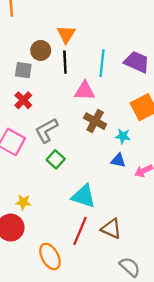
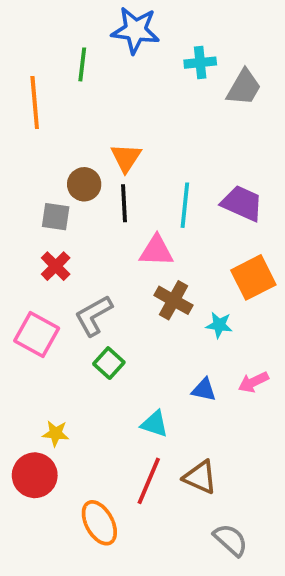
blue triangle: (118, 160) -> (204, 390), moved
cyan triangle: (83, 196) -> (154, 424), size x0.7

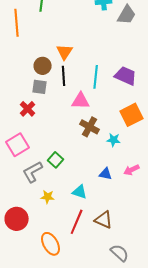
gray square: (56, 217) -> (40, 87), moved
gray L-shape: (94, 316) -> (33, 172), moved
pink square: (37, 335) -> (18, 145), turned 30
yellow star: (56, 433) -> (48, 197), moved

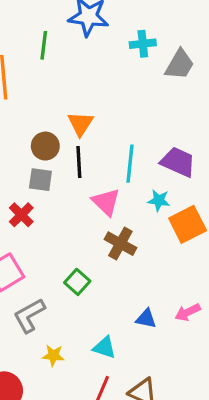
pink triangle: (81, 101) -> (106, 202), turned 42
cyan star: (114, 140) -> (159, 200), moved
green square: (56, 160) -> (77, 282), moved

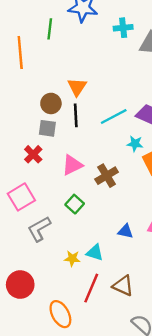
cyan line: (130, 164) -> (114, 116), turned 56
pink triangle: (106, 202) -> (72, 165), moved, turned 50
brown cross: (120, 244) -> (107, 176), turned 30
yellow star: (53, 355) -> (72, 258), moved

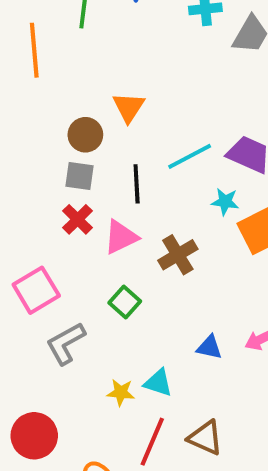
black line: (76, 115) -> (137, 184), moved
red cross: (33, 154) -> (78, 219), moved

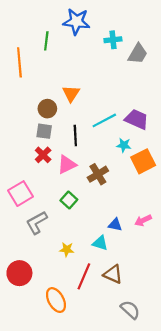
cyan triangle: (158, 383) -> (100, 243), moved

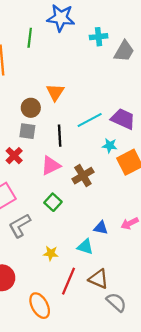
red cross: (43, 155) -> (14, 156), moved
gray semicircle: (130, 310) -> (116, 302), moved

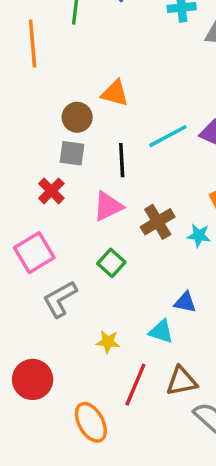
orange triangle: (55, 92) -> (115, 93), turned -48
cyan star: (110, 146) -> (199, 235), moved
brown triangle: (99, 279) -> (182, 381), turned -35

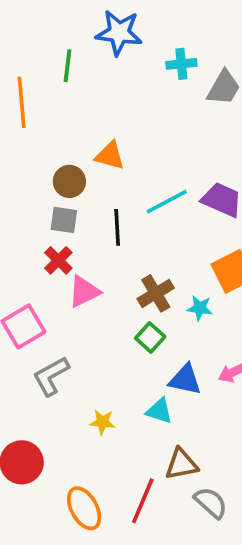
red cross: (51, 191) -> (58, 260), moved
pink triangle: (108, 206) -> (84, 292), moved
green square: (111, 263) -> (150, 337), moved
blue triangle: (185, 302) -> (185, 380), size x1.4
red line: (135, 385) -> (143, 501), moved

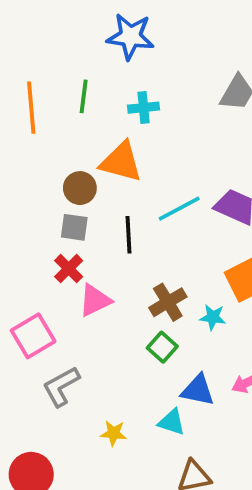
cyan cross: (181, 64) -> (144, 108), moved
green line: (68, 66) -> (84, 96), moved
orange triangle: (110, 156) -> (121, 162), size x1.4

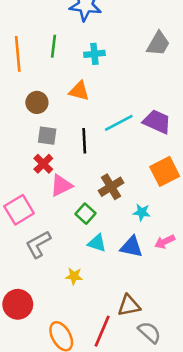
orange triangle: (121, 162) -> (79, 91), size x0.7
brown circle: (80, 188) -> (37, 102), moved
cyan star: (213, 317) -> (142, 212), moved
green square: (162, 347) -> (85, 214), moved
cyan triangle: (172, 422) -> (97, 243), moved

